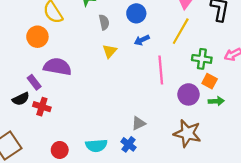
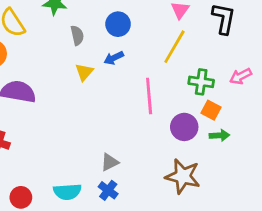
blue arrow: (142, 40) -> (114, 58), moved
gray triangle: (139, 123) -> (110, 162), moved

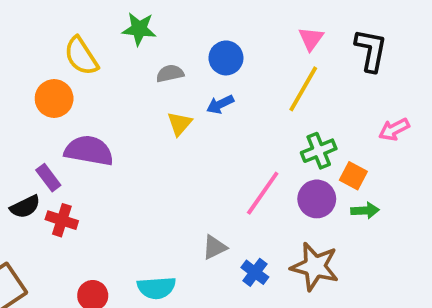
gray semicircle: (77, 35) -> (170, 73), turned -90
green cross: (201, 82) -> (319, 151), moved, turned -30
pink line: (149, 96) -> (263, 193), moved, turned 40
blue cross: (108, 190) -> (255, 272), moved

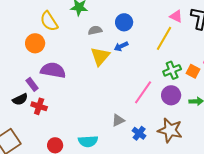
pink triangle: (311, 39) -> (176, 16), moved, turned -40
yellow triangle: (180, 124) -> (100, 56), size x1.5
orange square: (353, 176) -> (193, 71), moved

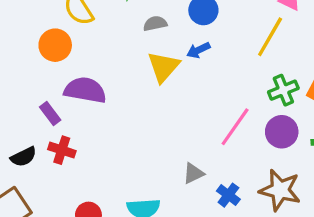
black semicircle: (20, 99) -> (24, 157), moved

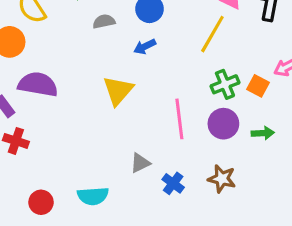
yellow triangle: (163, 67) -> (118, 91), moved
pink line: (235, 127) -> (179, 119), turned -42
brown star: (280, 190) -> (222, 179), size x0.7

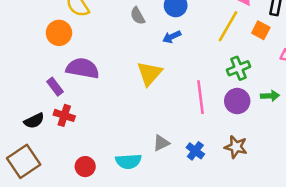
gray semicircle: (104, 21) -> (138, 16), turned -108
orange square: (258, 86) -> (261, 30), moved
green arrow: (263, 133) -> (270, 96), moved
gray triangle: (140, 163) -> (161, 143), moved

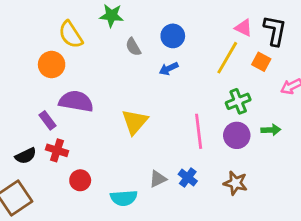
yellow triangle: (149, 74) -> (135, 122), moved
blue cross: (195, 151) -> (188, 178), moved
red circle: (85, 167) -> (80, 180), moved

